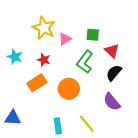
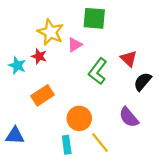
green square: (93, 35) -> (94, 18), moved, size x1.5
red star: (44, 60) -> (39, 56), moved
black semicircle: (114, 73) -> (143, 82), moved
orange circle: (69, 89) -> (79, 118), moved

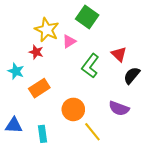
green square: (94, 18) -> (87, 17), turned 30
cyan star: (17, 65) -> (16, 71), moved
purple semicircle: (129, 117) -> (119, 108), turned -30
cyan rectangle: (67, 145) -> (42, 134), moved

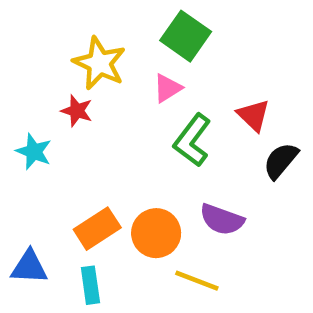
pink triangle: (69, 41) -> (167, 88), moved
orange rectangle: (39, 88) -> (97, 229), moved
purple semicircle: (119, 108) -> (222, 220), moved
yellow line: (92, 132) -> (197, 281), turned -30

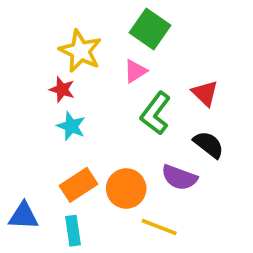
cyan star: (34, 152) -> (71, 126), moved
black semicircle: (281, 161) -> (209, 145), moved, turned 88

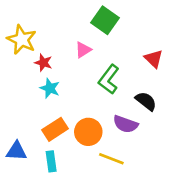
yellow star: (80, 51) -> (22, 40), moved
pink triangle: (135, 71) -> (83, 50), moved
red triangle: (205, 93) -> (154, 59), moved

